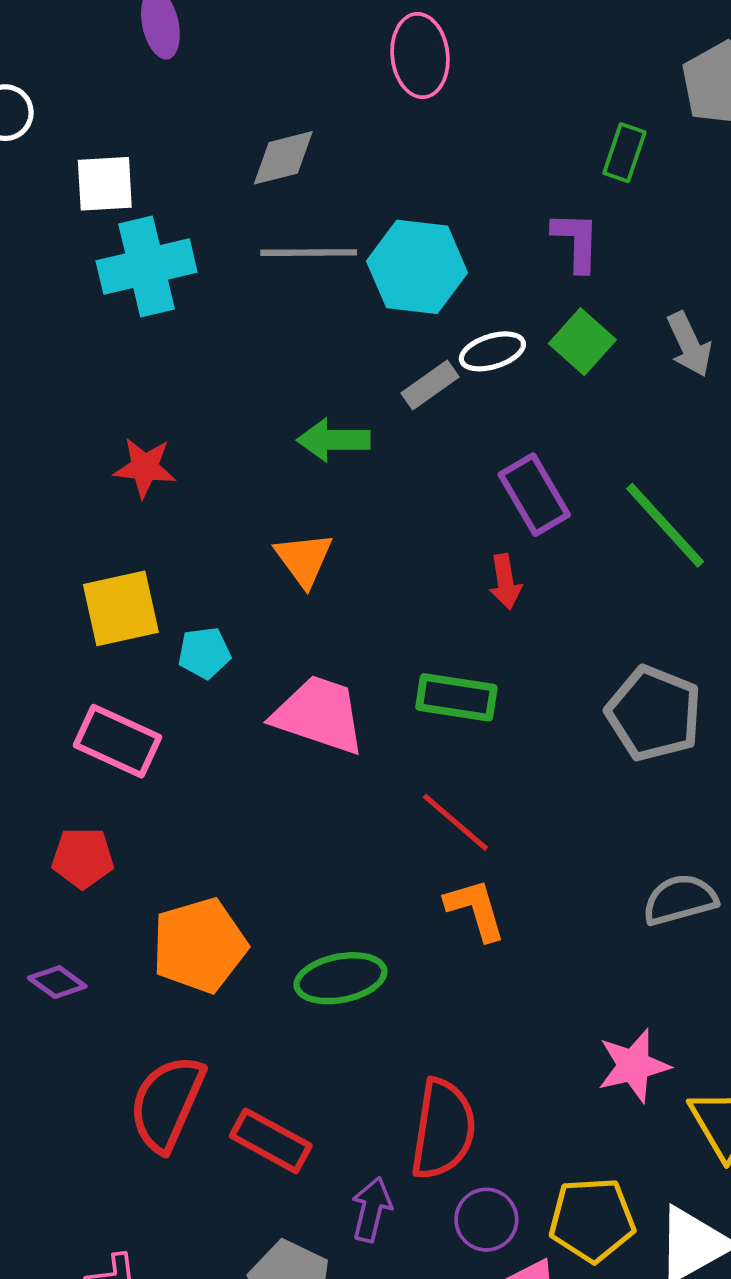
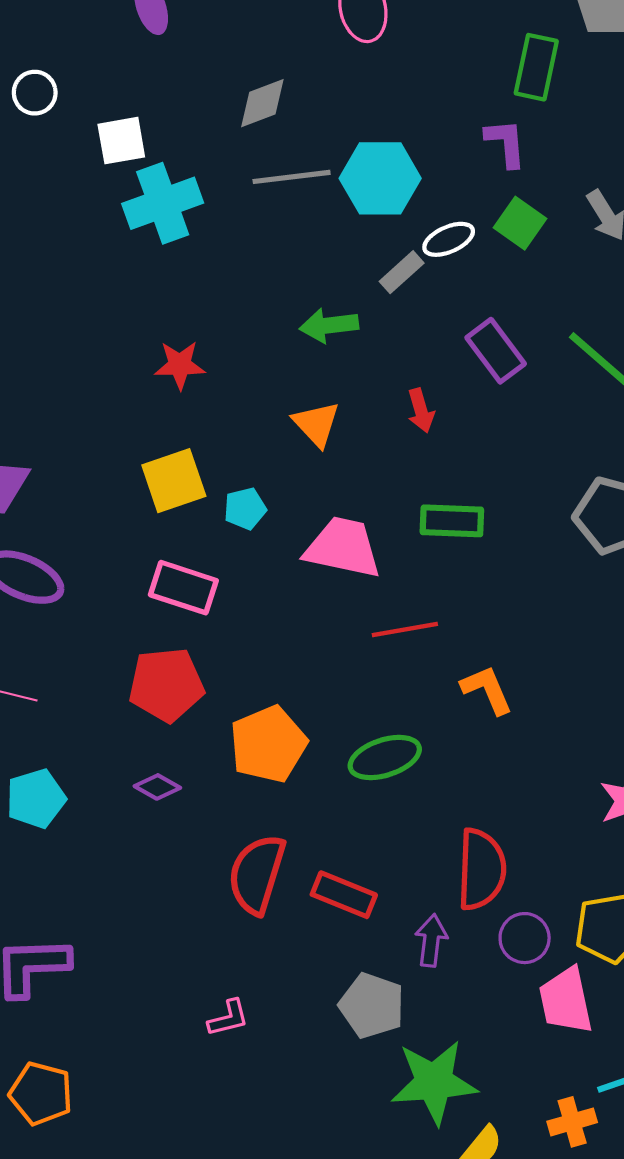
green rectangle: (624, 153) -> (536, 67), size x1.4
red arrow: (505, 582) -> (421, 411), moved
red line: (455, 822) -> (405, 629), moved, turned -44
red pentagon: (83, 858) -> (166, 685), size x1.5

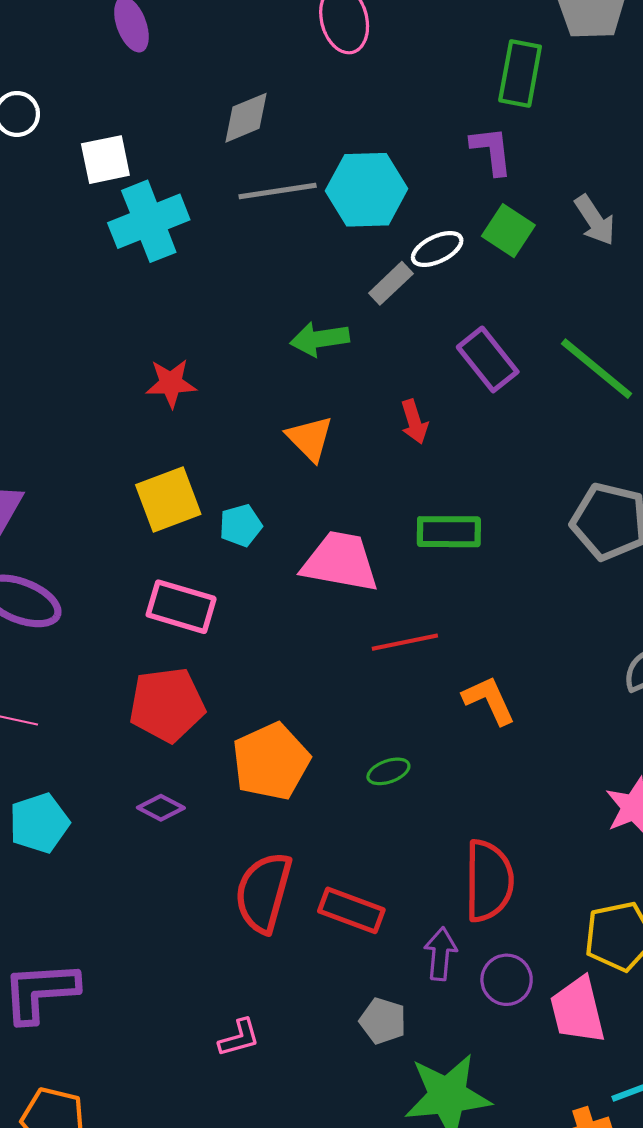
green ellipse: (385, 757) -> (388, 771), size x0.6
purple circle: (525, 938) -> (507, 980), moved
gray pentagon: (372, 1006) -> (383, 1021), size x0.7

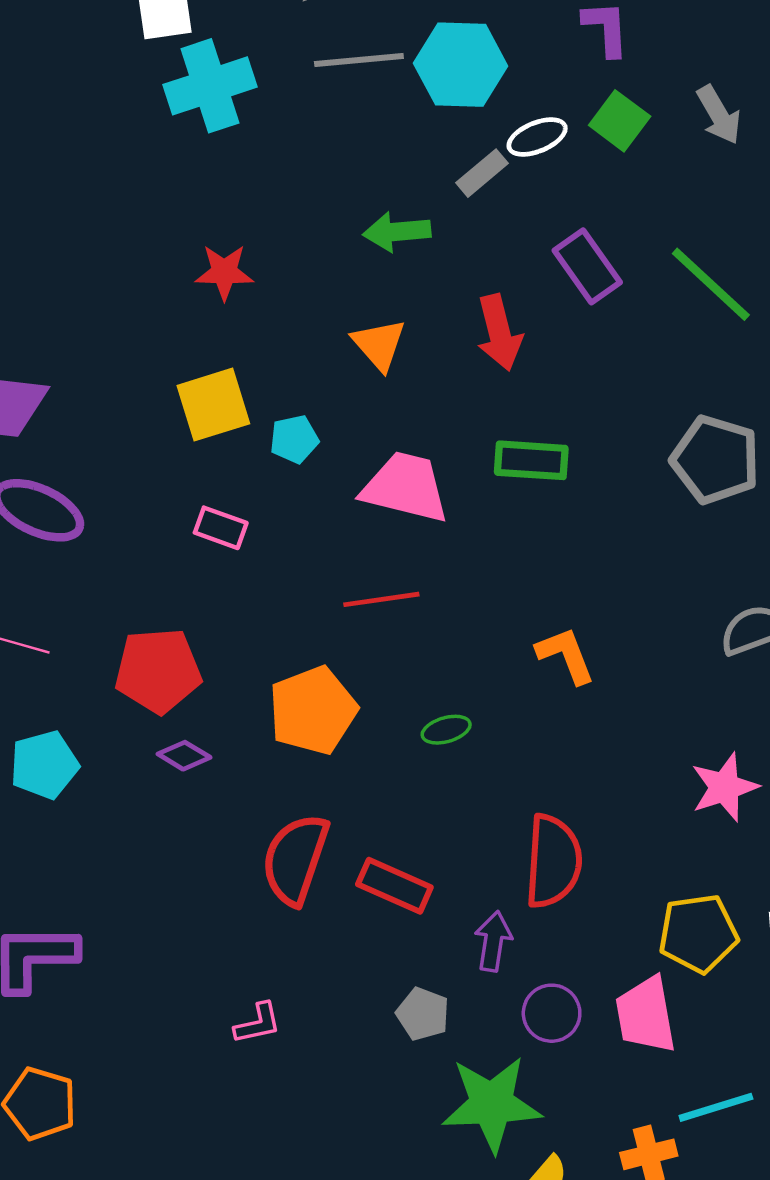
red arrow: (414, 422) -> (499, 333), size x1.5
pink rectangle: (181, 607) -> (221, 528), size x0.7
red line: (405, 642) -> (381, 599), moved
red pentagon: (167, 705) -> (158, 671), moved
purple circle: (507, 980) -> (552, 1013), moved

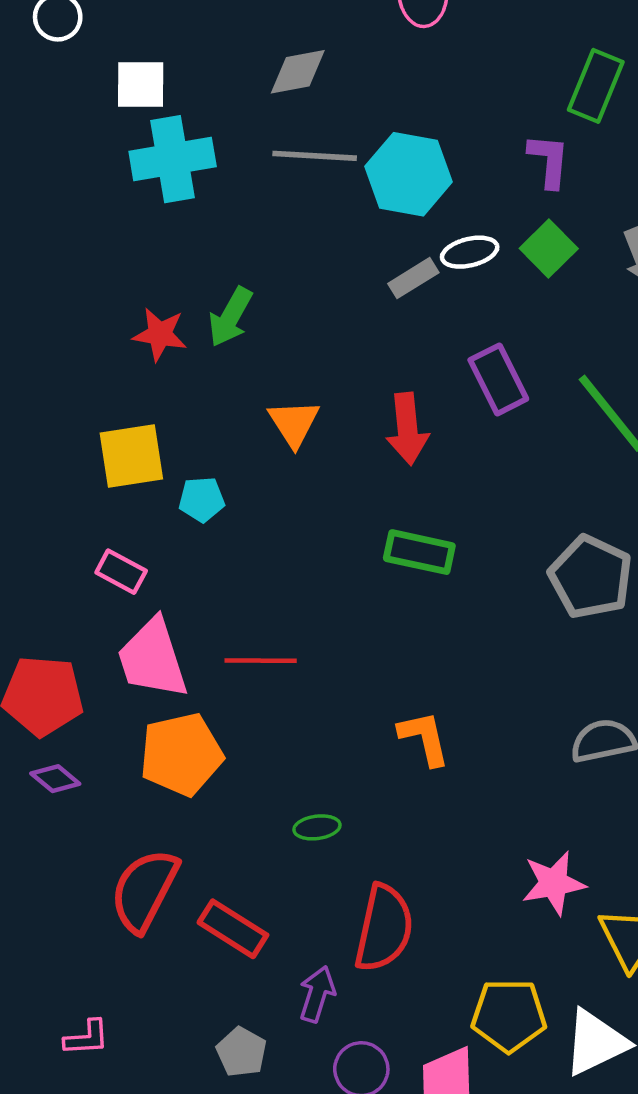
green arrow: (397, 232) -> (230, 317), moved, turned -64
pink trapezoid: (405, 487) -> (152, 659), moved, turned -130
green ellipse: (446, 730) -> (317, 827), moved

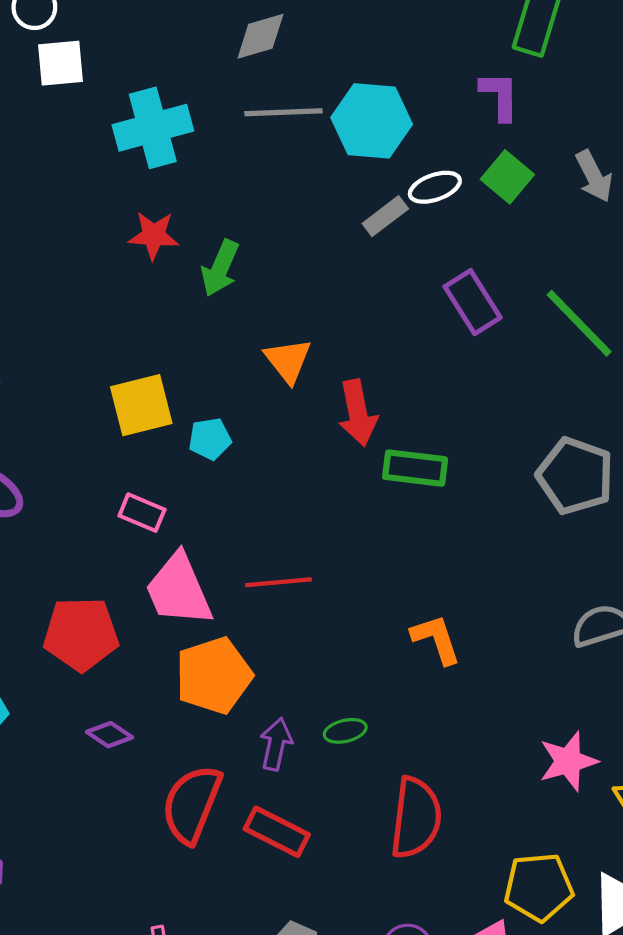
white square: (141, 85) -> (60, 63), moved
red star: (160, 334) -> (154, 235), moved
red arrow: (407, 429) -> (358, 413), moved
purple diamond: (55, 779) -> (110, 735), moved
purple arrow: (317, 994) -> (276, 744), moved

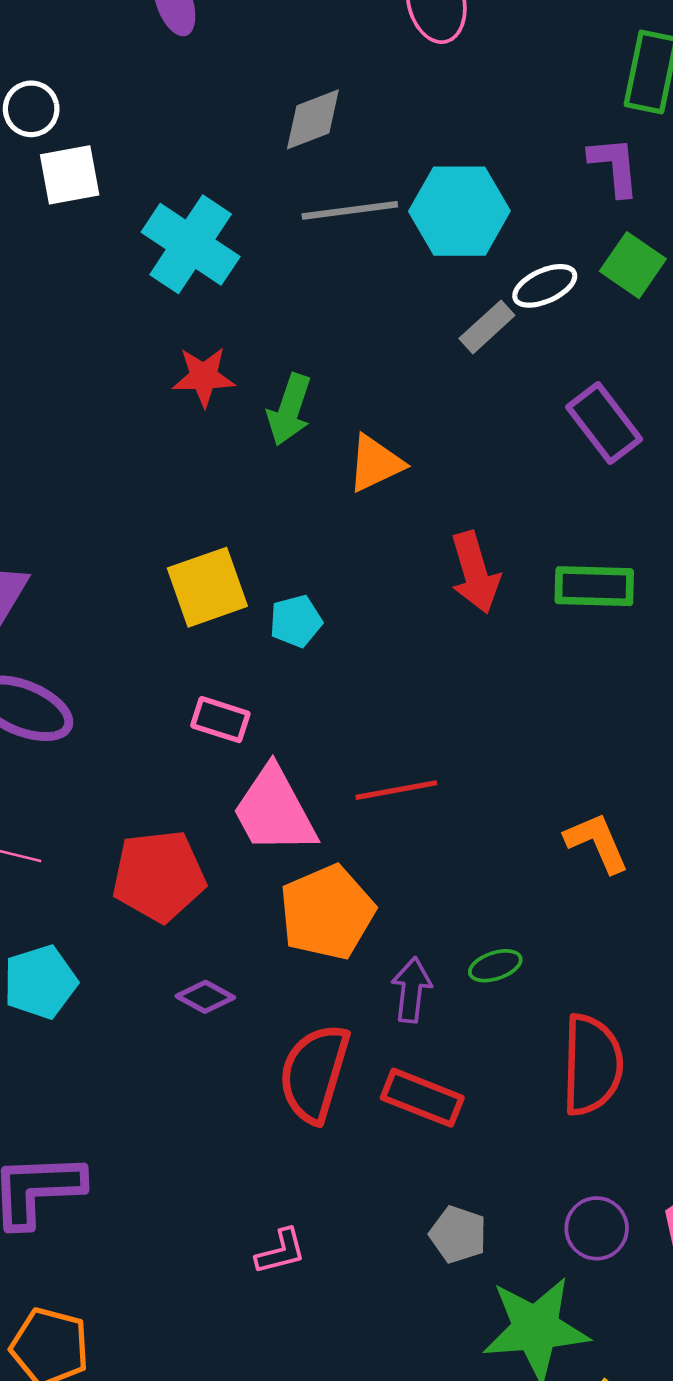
cyan cross: (153, 128) -> (191, 244), turned -36
orange triangle: (288, 360) -> (375, 463), moved, turned 48
green rectangle: (415, 468) -> (594, 586), moved

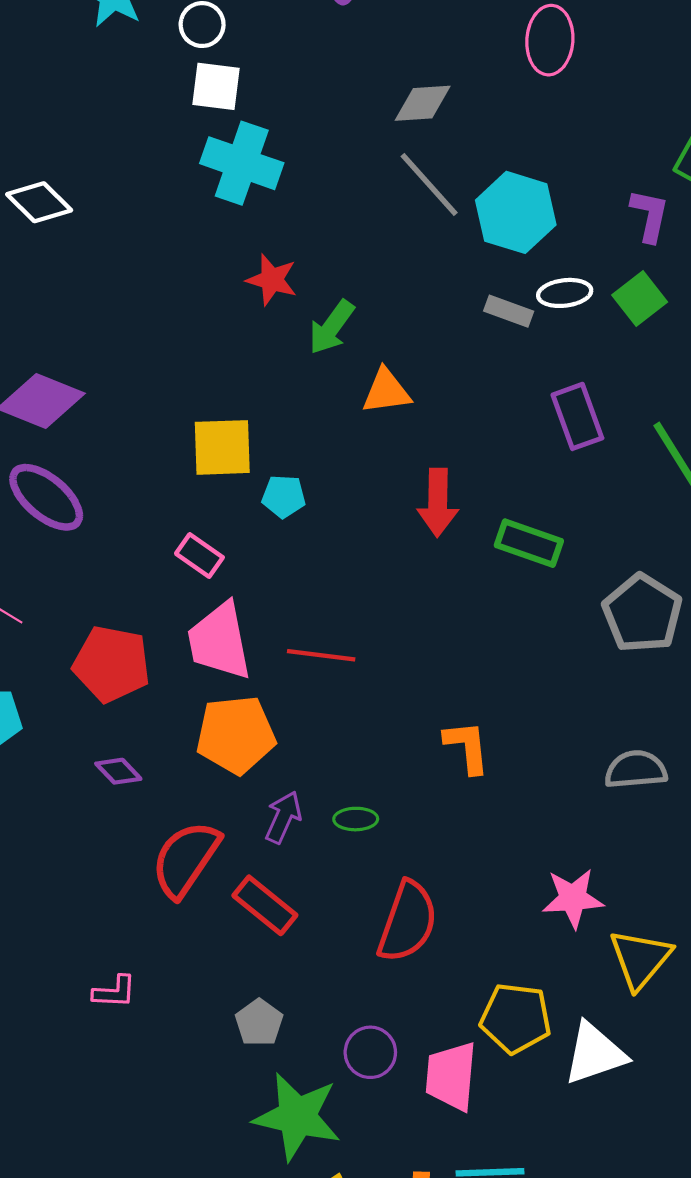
gray line: (350, 210) -> (429, 185), turned 38
cyan cross: (191, 244) -> (242, 163), moved, turned -32
gray rectangle: (487, 327) -> (509, 311), turned 45

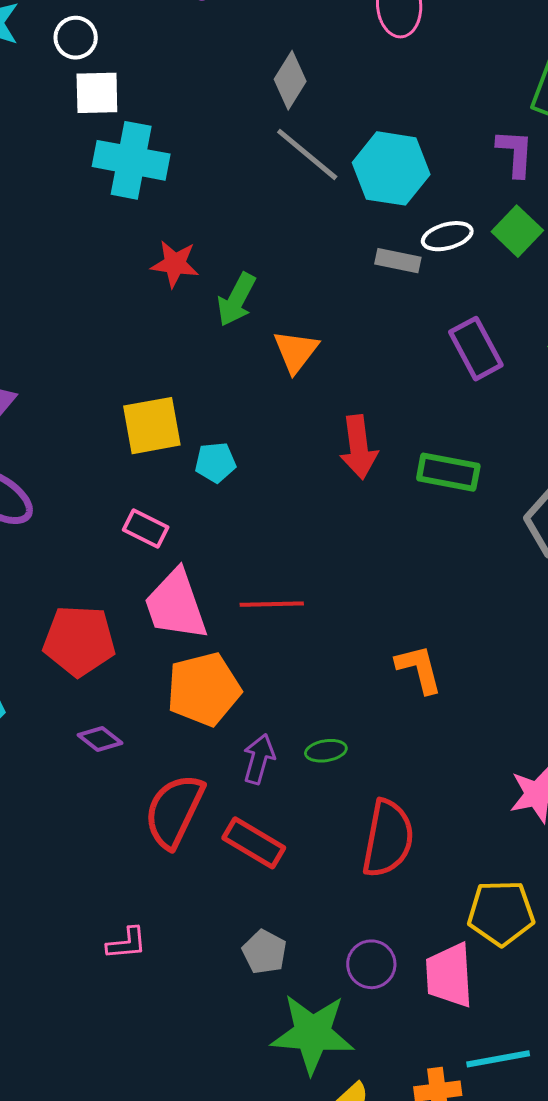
gray diamond: (423, 103) -> (290, 80), turned -46
orange triangle: (386, 391) -> (296, 351), turned -36

